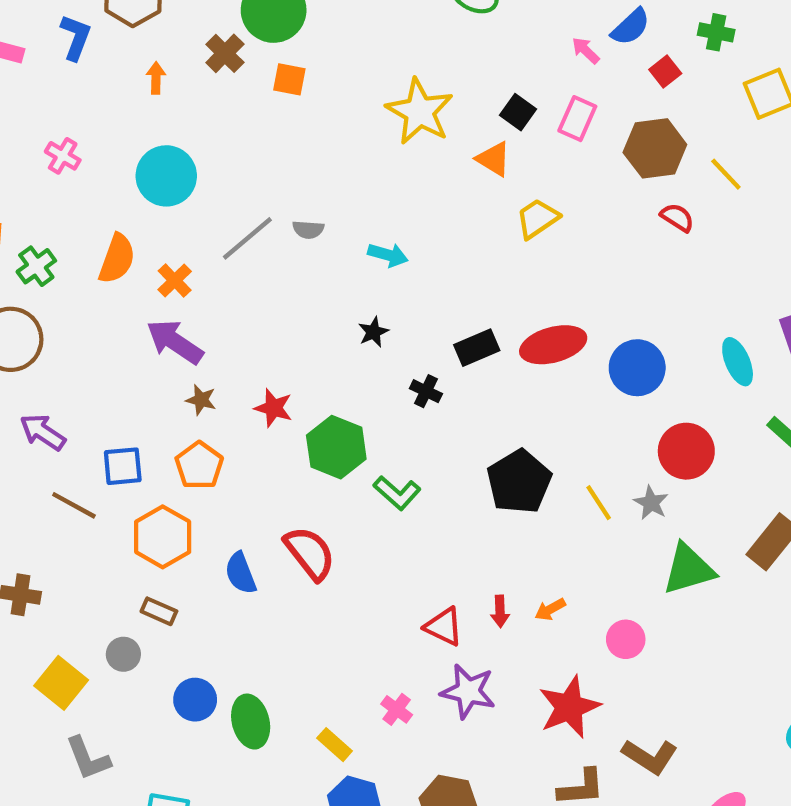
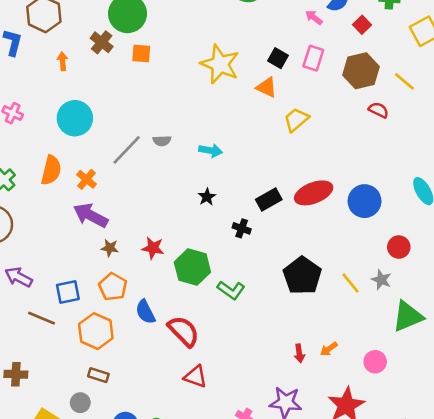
red circle: (686, 451) -> (399, 247), size x0.7
blue semicircle: (241, 573) -> (145, 312), moved
red triangle: (444, 627) -> (195, 377), moved

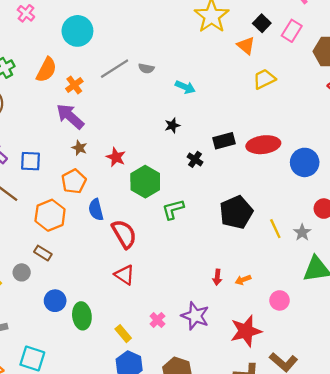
green L-shape: (231, 290) -> (173, 209), turned 115
blue square: (68, 292) -> (30, 161), moved

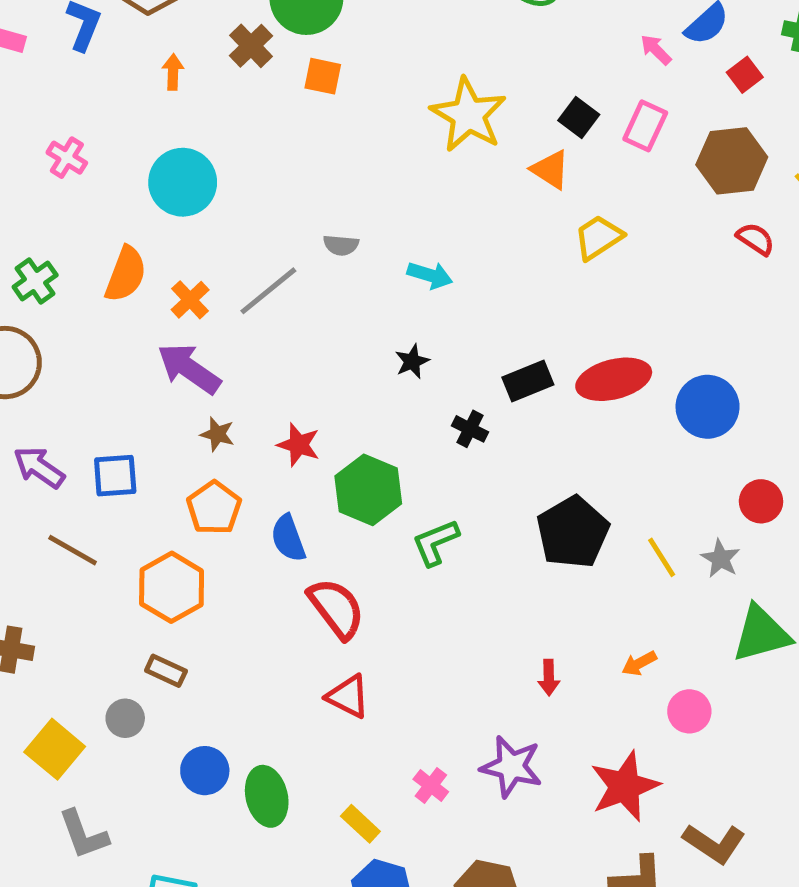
gray line: (115, 69) -> (268, 291), moved
blue semicircle: (96, 210) -> (288, 538), moved
orange arrow: (243, 280) -> (639, 663), moved

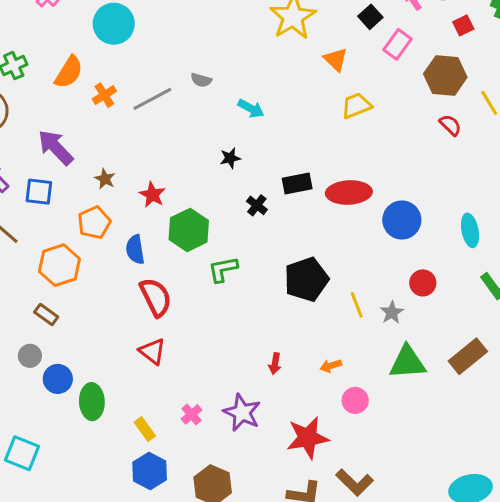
black square: (579, 117) -> (370, 17), moved
purple arrow: (189, 369) -> (56, 147), moved
gray circle: (125, 718) -> (30, 356), moved

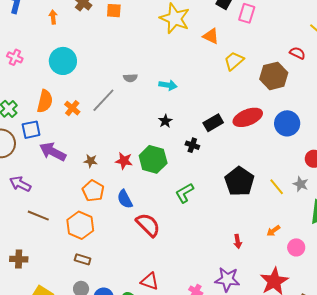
brown hexagon: (445, 76) -> (274, 76), moved
blue square: (39, 192) -> (31, 130), moved
green hexagon: (189, 230) -> (153, 159), moved
red triangle: (152, 351) -> (150, 281), moved

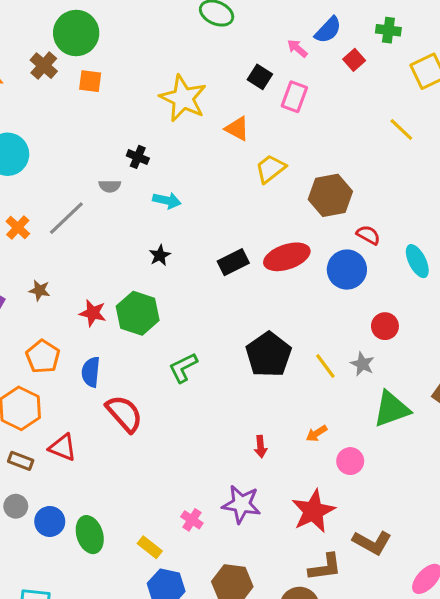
red semicircle: (297, 53) -> (368, 235), moved
black cross: (192, 145) -> (138, 157), moved
brown star: (91, 161) -> (39, 290), moved
blue semicircle: (125, 199) -> (91, 372), turned 30
red triangle: (150, 281) -> (63, 447), moved

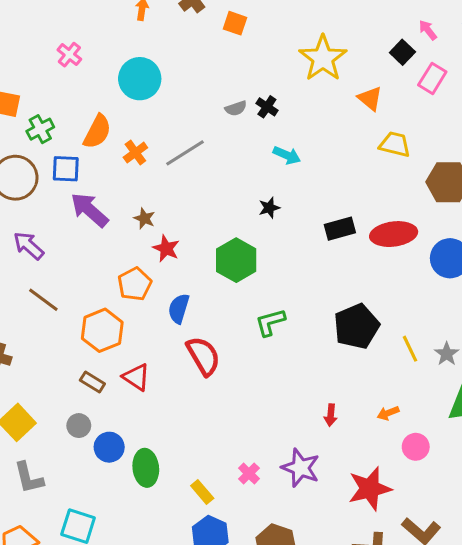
pink arrow: (297, 48) -> (428, 30), moved
yellow trapezoid: (270, 169) -> (395, 144), turned 40
gray semicircle: (110, 186) -> (236, 108), moved, turned -30
red star: (93, 313) -> (166, 248), moved

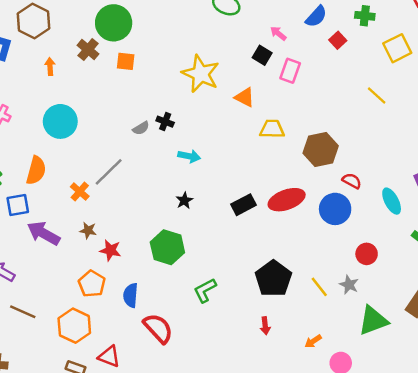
orange cross: (135, 153) -> (80, 192), moved
red arrow: (331, 415) -> (265, 326), moved

